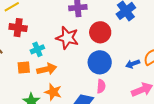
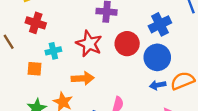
blue circle: (100, 62) -> (157, 57), moved
orange arrow: (47, 69) -> (83, 78), moved

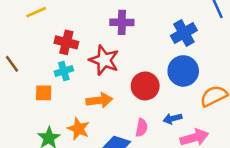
red cross: (36, 23) -> (66, 42), moved
red circle: (127, 44) -> (145, 86), moved
blue arrow: (158, 85) -> (172, 119), moved

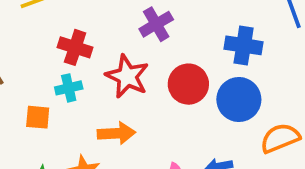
purple cross: (122, 22) -> (156, 24), turned -35
blue cross: (184, 33) -> (244, 45), turned 35
red circle: (145, 86) -> (188, 84), moved

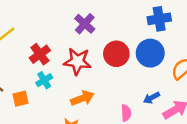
blue cross: (244, 45) -> (159, 19), moved
red cross: (75, 47) -> (40, 54), turned -36
orange square: (38, 117) -> (20, 99), moved

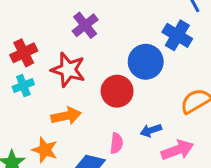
blue cross: (159, 19) -> (177, 35), turned 30
blue circle: (150, 53) -> (146, 62), moved
red circle: (116, 54) -> (117, 91), moved

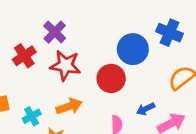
purple cross: (85, 25) -> (55, 32), moved
blue cross: (177, 35) -> (170, 33), moved
cyan cross: (23, 86) -> (32, 116), moved

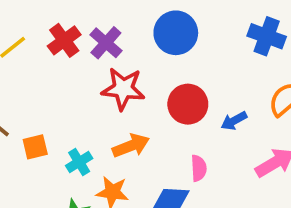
blue circle: (133, 49) -> (176, 33), moved
red cross: (24, 56) -> (64, 40), moved
blue arrow: (146, 109) -> (234, 121), moved

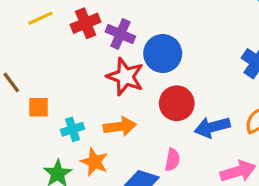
blue circle: (176, 33) -> (163, 54), moved
purple cross: (106, 43) -> (120, 34), turned -32
blue arrow: (234, 121) -> (212, 127), size x1.5

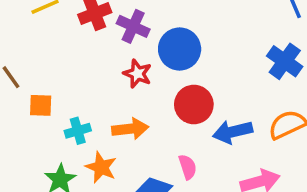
red star: (125, 77) -> (137, 74), size x0.7
pink semicircle: (172, 160) -> (188, 167), turned -30

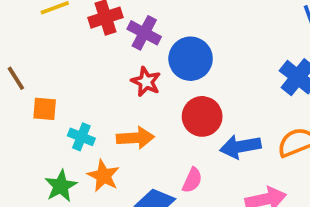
cyan cross: (78, 131) -> (81, 137), turned 35
pink semicircle: (188, 167) -> (192, 180), turned 40

